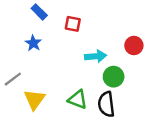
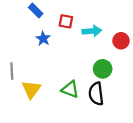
blue star: (33, 43) -> (43, 39), moved
cyan arrow: (96, 56) -> (92, 31), moved
gray line: (13, 79) -> (12, 71), turned -56

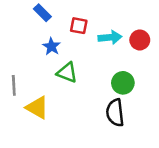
red circle: (121, 41) -> (140, 40), moved
yellow triangle: (31, 89) -> (37, 108), turned -36
green triangle: (70, 89) -> (67, 72), moved

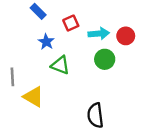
red square: (79, 26) -> (71, 23), turned -35
green circle: (123, 83) -> (105, 59), moved
black semicircle: (115, 113) -> (95, 115), moved

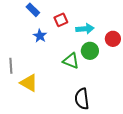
red circle: (126, 36) -> (113, 39), moved
green triangle: (60, 65) -> (71, 61), moved

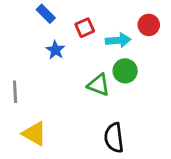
red circle: (113, 39) -> (149, 25), moved
yellow triangle: (29, 83) -> (35, 134), moved

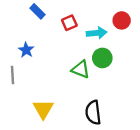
blue star: (55, 50) -> (26, 50), moved
yellow triangle: (35, 134) -> (43, 109), moved, turned 30

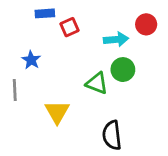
blue rectangle: (38, 11) -> (45, 13), turned -49
red square: (69, 23) -> (70, 27), moved
yellow triangle: (43, 109) -> (57, 112), moved

